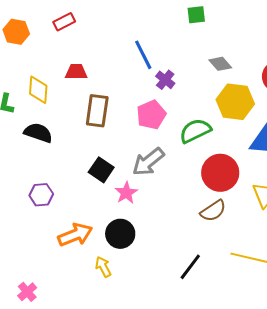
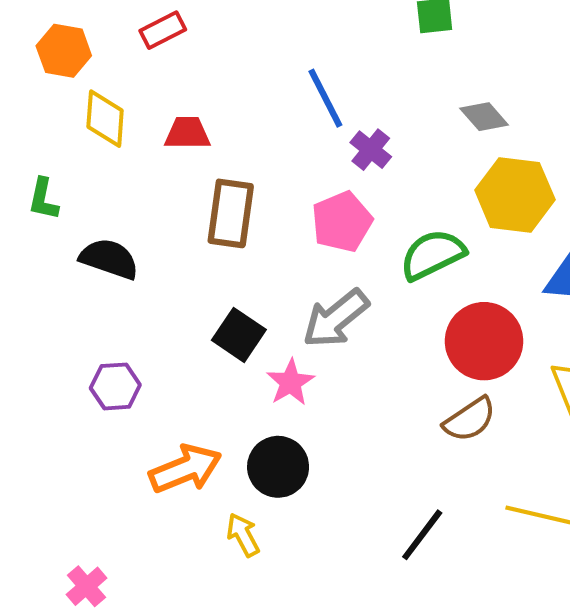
yellow diamond: (38, 90) -> (105, 119), moved

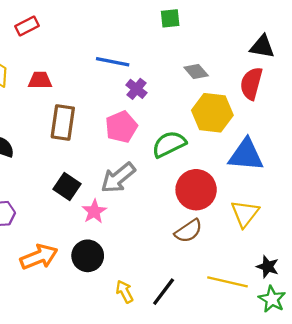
blue line: (325, 98) -> (113, 62), turned -52
yellow arrow: (243, 535) -> (125, 292), moved

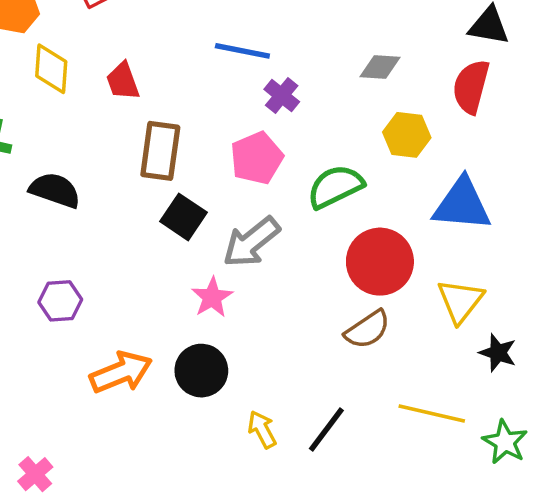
gray diamond: (196, 72) -> (380, 67), turned -45
red trapezoid: (40, 80) -> (123, 81), turned -110
yellow hexagon: (212, 113) -> (407, 135), size x0.7
black square: (67, 186) -> (183, 217), moved
black star: (268, 267) -> (498, 353), moved

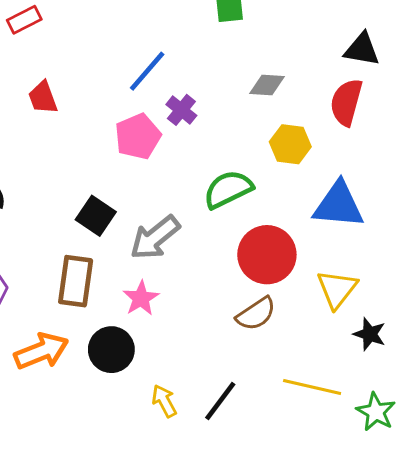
blue line: (242, 51) -> (147, 71), turned -60
brown rectangle: (160, 151) -> (76, 281), moved
pink pentagon: (257, 158) -> (138, 136), moved
pink star: (212, 297) -> (141, 298), moved

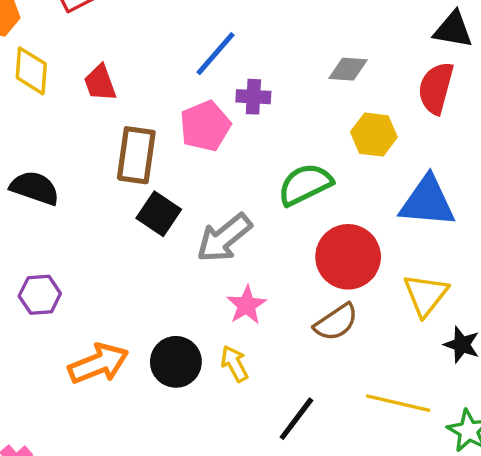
purple cross: (181, 110) -> (253, 97), turned -36
brown rectangle: (76, 281) -> (136, 155), moved
pink star: (141, 298) -> (246, 305), moved
yellow arrow: (164, 401) -> (234, 364), moved

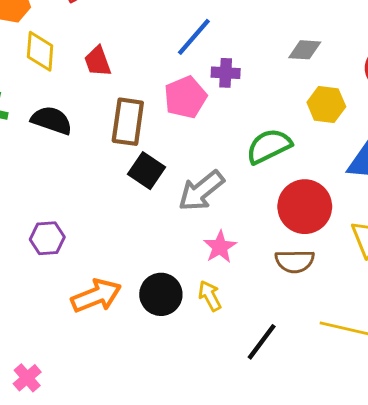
black semicircle: (35, 188) -> (52, 120), moved
brown semicircle: (336, 322) -> (295, 261), turned 33

